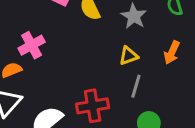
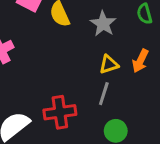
yellow triangle: (128, 56) -> (109, 65), moved

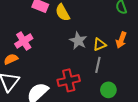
gray star: (103, 24) -> (78, 41), moved

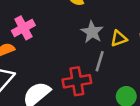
gray line: (98, 65) -> (100, 61), moved

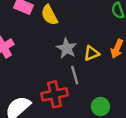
gray line: (100, 61) -> (75, 75), turned -30

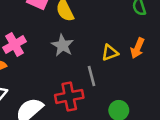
gray star: (67, 48) -> (62, 45), moved

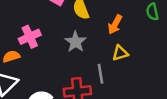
orange arrow: (138, 48) -> (115, 24), moved

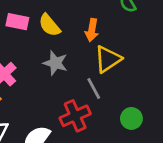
yellow triangle: (120, 53) -> (108, 59), size x1.5

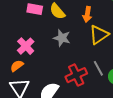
gray line: (94, 89) -> (98, 68), moved

